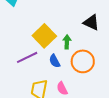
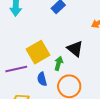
black triangle: (91, 23) -> (75, 49), moved

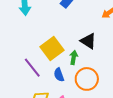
purple line: (16, 69) -> (32, 68), turned 70

